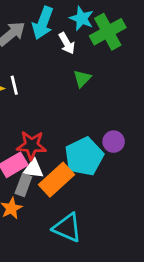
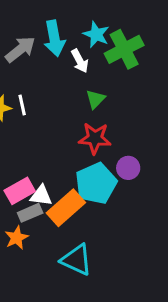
cyan arrow: (43, 23) -> (54, 38), turned -32
red star: (31, 145) -> (95, 138), moved
gray rectangle: (23, 185) -> (30, 213), turned 45

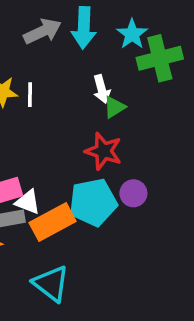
white arrow: (80, 61) -> (102, 89), moved

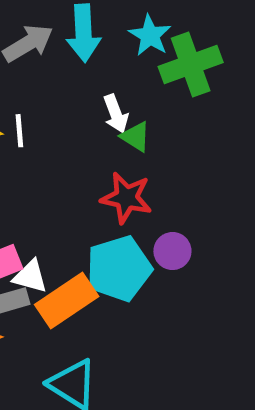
green triangle: (114, 107) -> (135, 137), turned -50

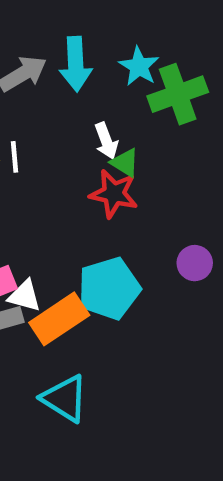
red star: (126, 198) -> (114, 194), moved
purple circle: (172, 251) -> (195, 263), moved

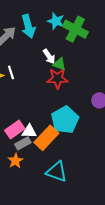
green cross: (178, 94) -> (75, 29), turned -30

